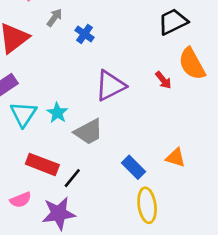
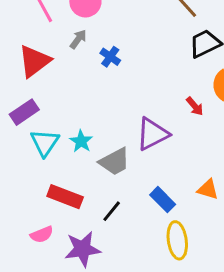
purple triangle: (110, 86) -> (152, 134), moved
black line: (72, 178) -> (112, 211), moved

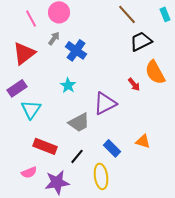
blue cross: (110, 57) -> (76, 50), size x1.5
cyan star: (81, 141) -> (68, 85), moved
yellow ellipse: (177, 240) -> (101, 176), moved

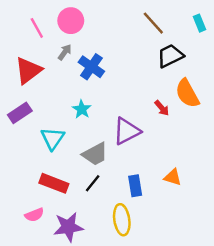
cyan triangle: (31, 109) -> (53, 138), moved
blue rectangle: (112, 148) -> (135, 186), turned 36
black line: (77, 156) -> (93, 183), moved

